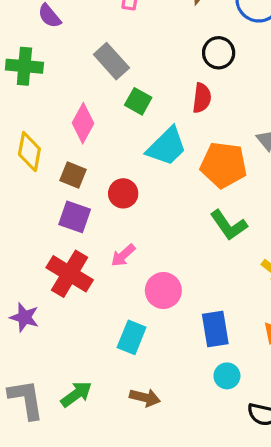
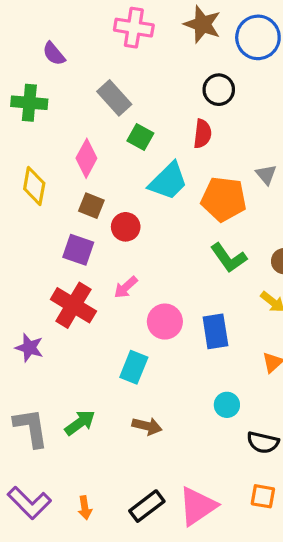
brown square: (73, 175) -> (91, 206), moved
blue rectangle: (215, 329) -> (215, 331), moved

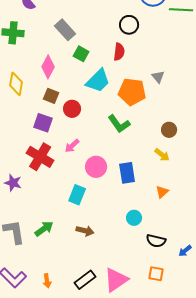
green L-shape: (229, 258) -> (119, 124), moved

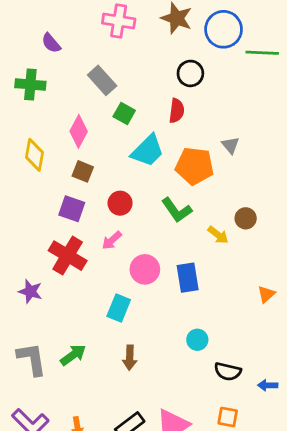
red circle: (72, 109) -> (120, 203), moved
yellow arrow: (162, 155) -> (218, 235), moved
orange triangle: (162, 192) -> (266, 294), moved
brown arrow: (85, 231) -> (130, 358), turned 78
blue arrow: (185, 251) -> (268, 385), turned 40

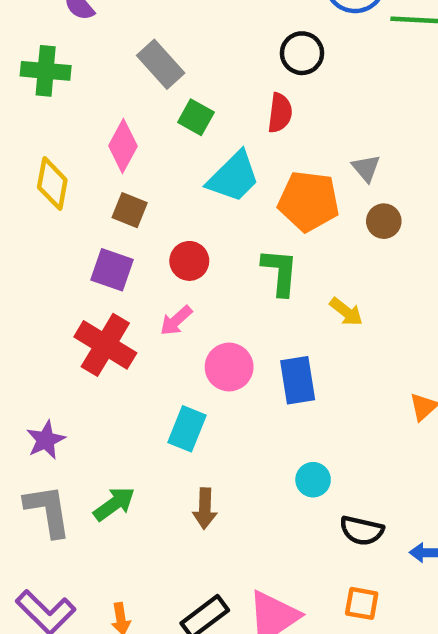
green L-shape: (177, 210) -> (280, 272), turned -140
brown circle: (246, 218) -> (384, 221), moved
purple star: (30, 291) -> (46, 440), moved, turned 30

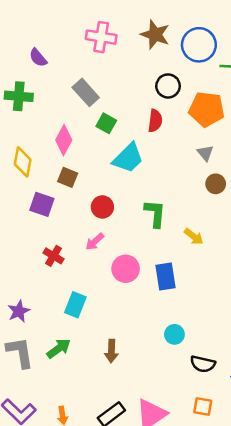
orange pentagon: (309, 201) -> (207, 109), moved
purple square: (112, 270) -> (42, 204), moved
red cross: (105, 345) -> (53, 256), size x0.6
cyan rectangle: (187, 429) -> (75, 305), moved

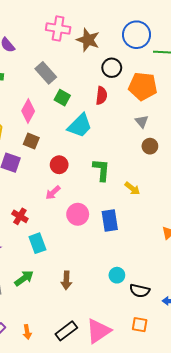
brown star: (155, 35) -> (88, 40), moved
red cross: (53, 256) -> (20, 216), moved
cyan rectangle: (75, 305) -> (37, 243), turned -42
cyan circle: (174, 334) -> (117, 275), moved

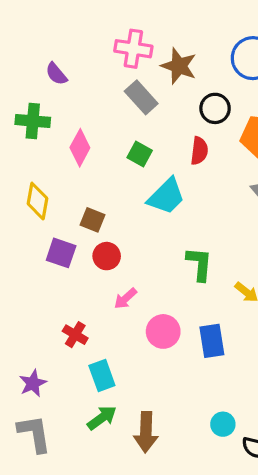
gray rectangle: (46, 73) -> (141, 97), moved
pink diamond: (28, 111) -> (80, 148), moved
red circle: (59, 165) -> (107, 256), moved
green arrow: (24, 278) -> (102, 418), moved
brown arrow: (66, 280) -> (146, 432), size x1.4

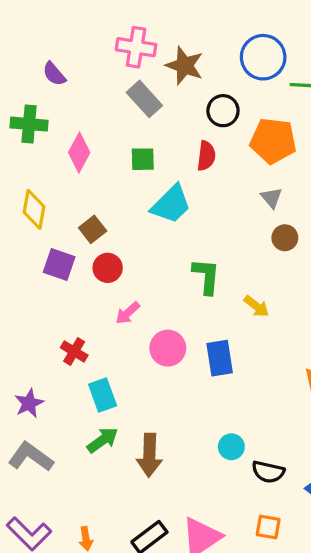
green square: (140, 154) -> (143, 159), turned -30
brown square: (92, 220) -> (93, 229), turned 30
gray L-shape: (34, 434) -> (31, 457), turned -45

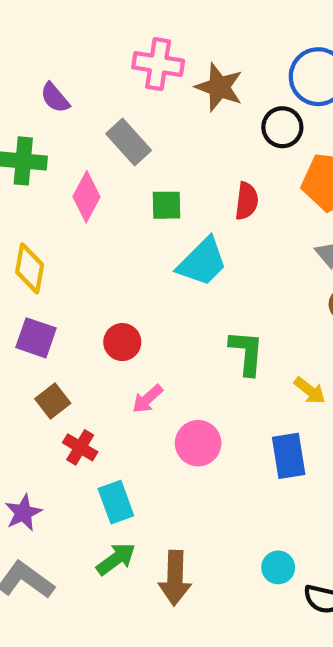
gray rectangle: (144, 99) -> (129, 142), moved
black circle: (223, 111) -> (282, 127), moved
brown square: (93, 229) -> (53, 401), moved
purple square: (59, 265) -> (36, 338), moved
blue rectangle: (220, 358) -> (289, 456), moved

